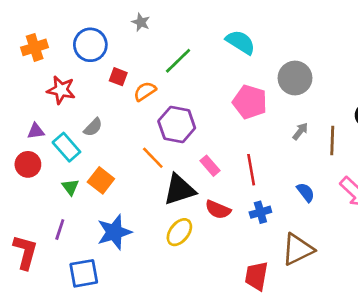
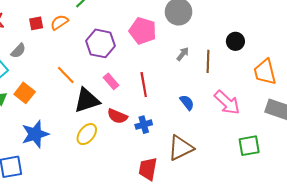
red square: (118, 77) -> (36, 23), moved, turned -32
purple hexagon: (177, 125) -> (100, 43), moved
blue cross: (260, 212) -> (144, 125), moved

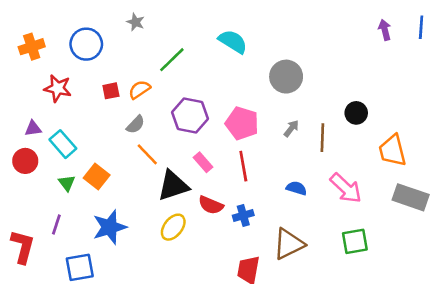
pink pentagon: (143, 31) -> (242, 123), moved
gray semicircle: (18, 51) -> (136, 125), moved
blue semicircle: (187, 102) -> (296, 188), turned -35
green square: (249, 146) -> (355, 241), moved

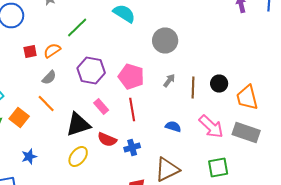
black circle: (356, 113) -> (219, 84), moved
orange line: (147, 154) -> (46, 104), moved
gray rectangle: (411, 197) -> (246, 132), moved
blue star: (110, 227) -> (29, 156), size x0.6

